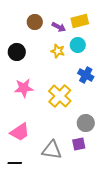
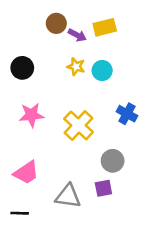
brown circle: (35, 22) -> (56, 23), moved
cyan circle: (78, 45) -> (102, 70), moved
blue cross: (86, 75) -> (127, 114), moved

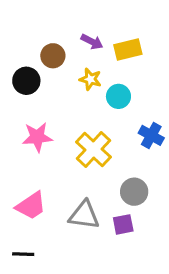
brown circle: (56, 23) -> (53, 56), moved
yellow rectangle: (105, 27) -> (128, 50), moved
cyan circle: (102, 70) -> (118, 96), moved
gray triangle: (68, 196) -> (84, 215), moved

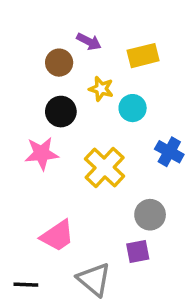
purple arrow: (92, 42) -> (89, 42), moved
black circle: (26, 81) -> (61, 112), moved
pink trapezoid: (31, 206) -> (57, 236), moved
gray triangle: (84, 215) -> (94, 279), moved, turned 32

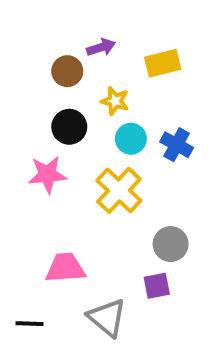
purple arrow: (89, 42) -> (101, 47), turned -45
cyan circle: (133, 108) -> (131, 139), moved
blue cross: (169, 152) -> (177, 145), moved
pink trapezoid: (57, 236) -> (65, 268), turned -150

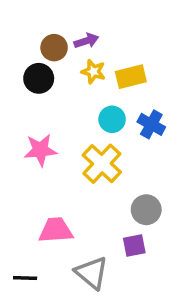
yellow rectangle: (163, 63) -> (131, 77), moved
brown circle: (67, 71) -> (54, 48), moved
yellow star: (115, 101) -> (93, 72), moved
black circle: (69, 127) -> (39, 78), moved

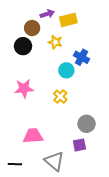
purple arrow: (86, 41) -> (47, 14), moved
yellow rectangle: (131, 77) -> (68, 20), moved
blue cross: (151, 124) -> (81, 57), moved
yellow cross: (102, 164) -> (60, 97), size x0.6

